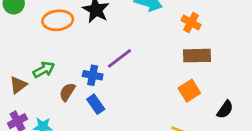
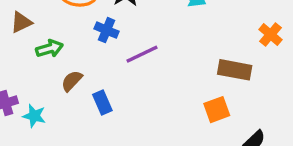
orange cross: (191, 23) -> (271, 35), moved
blue cross: (93, 75) -> (107, 30), moved
brown triangle: (18, 85) -> (21, 22), moved

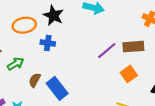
purple line: (142, 54) -> (107, 51), moved
blue rectangle: (102, 102) -> (57, 88), size x1.5

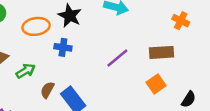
purple line: (107, 51) -> (117, 58), moved

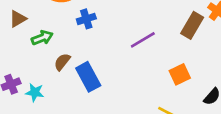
blue cross: (63, 47) -> (86, 19), turned -35
brown rectangle: (162, 52) -> (192, 25), moved, turned -65

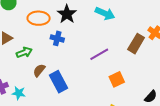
blue cross: (86, 19) -> (57, 38), turned 32
orange square: (180, 74) -> (117, 79), moved

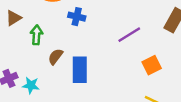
green arrow: (24, 52) -> (36, 35), turned -63
blue rectangle: (58, 82) -> (80, 70), turned 30

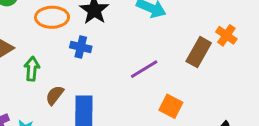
orange square: (152, 65) -> (171, 106), turned -36

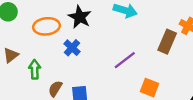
blue cross: (81, 47) -> (72, 48), turned 35

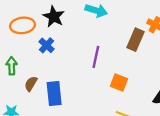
purple line: (125, 60) -> (96, 57), turned -40

